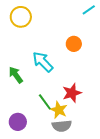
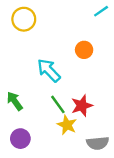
green arrow: (16, 75) -> (15, 101), moved
green line: (45, 102) -> (58, 104), moved
gray semicircle: (62, 126) -> (98, 143), moved

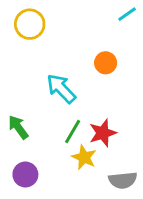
green line: (58, 104) -> (73, 132), turned 66

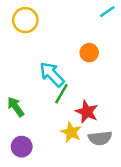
green line: (73, 132) -> (61, 94), moved
red star: (103, 133) -> (87, 112), turned -30
gray semicircle: (123, 180) -> (100, 138), moved

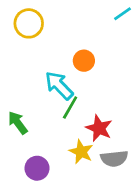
orange circle: (89, 53) -> (84, 61), moved
purple circle: (22, 147) -> (37, 168), moved

